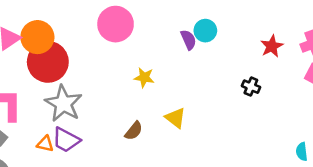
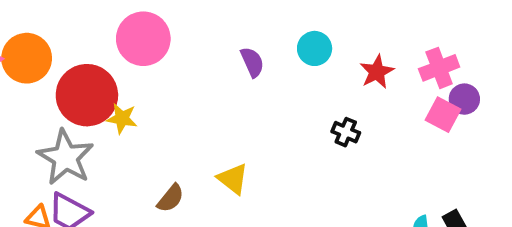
cyan circle: (205, 31) -> (315, 48), moved
red circle: (48, 62) -> (87, 95), moved
yellow star: (144, 77) -> (122, 119), moved

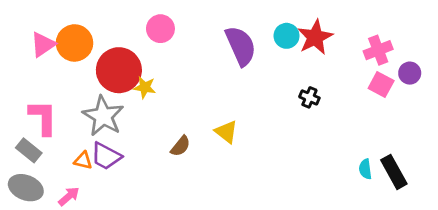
pink circle: (143, 39) -> (160, 29), size x0.7
purple semicircle: (252, 62) -> (241, 46), size x1.8
red star: (377, 72) -> (315, 37), moved, size x1.4
purple circle: (464, 99) -> (410, 73), moved

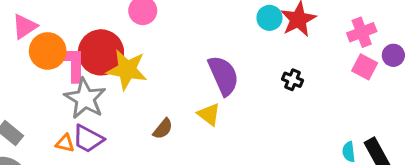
orange circle: (75, 43) -> (48, 51), moved
purple semicircle: (241, 46) -> (223, 75), moved
yellow star: (145, 87) -> (127, 70), size x1.8
pink L-shape: (43, 117) -> (72, 64), moved

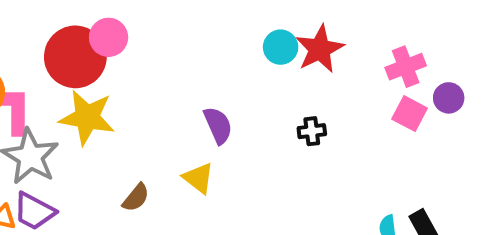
red circle: (101, 52) -> (75, 57), moved
purple semicircle: (223, 75) -> (218, 125), size x0.7
black cross: (293, 80) -> (312, 131), turned -30

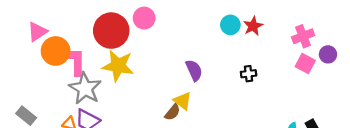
pink circle: (109, 37) -> (144, 18), moved
red star: (320, 49) -> (253, 26), size x0.7
brown semicircle: (136, 198) -> (173, 112), moved

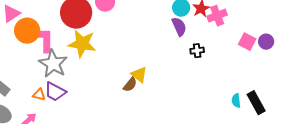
pink cross: (303, 36) -> (217, 16), moved
purple circle: (328, 54) -> (266, 42), moved
purple semicircle: (194, 70) -> (179, 27), moved

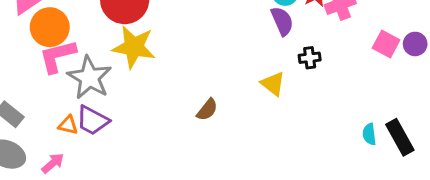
pink L-shape: (44, 40) -> (57, 56), moved, turned -104
yellow triangle: (139, 75) -> (273, 84), moved

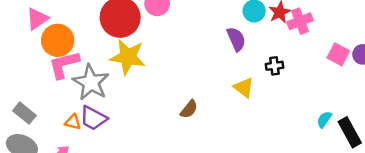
purple semicircle: (282, 21) -> (236, 39), moved
cyan semicircle: (369, 134) -> (324, 119), moved, turned 42

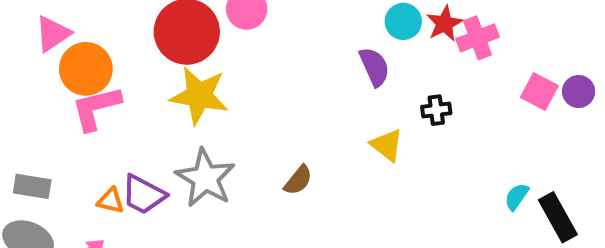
gray star: (91, 82) -> (205, 178), moved
gray rectangle: (24, 113) -> (32, 186), turned -30

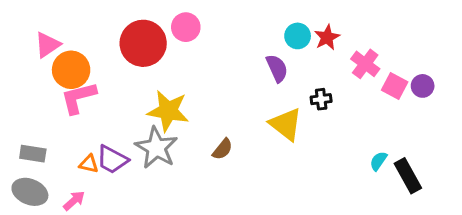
pink cross: (478, 38) -> (365, 64), moved, turned -32
yellow star: (199, 96) -> (168, 111), moved
yellow triangle: (387, 145) -> (286, 124), size x1.4

